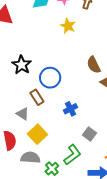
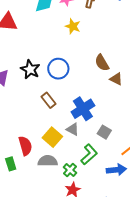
blue circle: (50, 78) -> (58, 69), moved
blue cross: (70, 109) -> (83, 109), size x1.6
gray triangle: (23, 114) -> (73, 129), moved

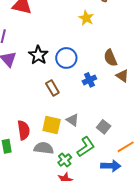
blue cross: (83, 109) -> (89, 80), moved, size x0.6
yellow square: (52, 137) -> (52, 125), turned -36

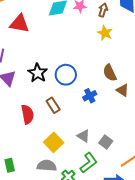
yellow star: (86, 18) -> (105, 33), moved
gray triangle: (73, 120) -> (83, 136), moved
yellow square: (52, 125) -> (54, 142), turned 36
red semicircle: (24, 130) -> (27, 114), moved

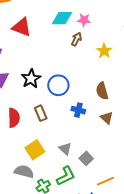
brown arrow: (103, 10) -> (76, 39), moved
brown triangle: (123, 90) -> (107, 118), moved
blue cross: (90, 96) -> (78, 110), turned 32

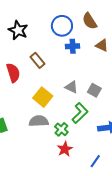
blue circle: (58, 85) -> (62, 26), moved

